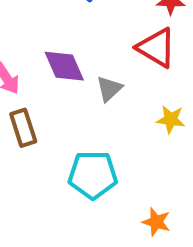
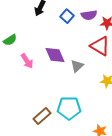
brown rectangle: (23, 128) -> (42, 116), moved, turned 66

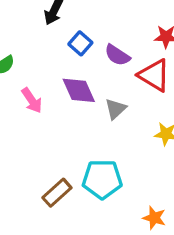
purple semicircle: (89, 15) -> (117, 55), moved, turned 42
blue square: (67, 16) -> (80, 43), moved

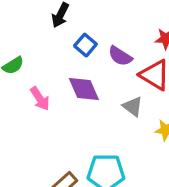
gray triangle: (116, 109) -> (133, 106), moved, turned -40

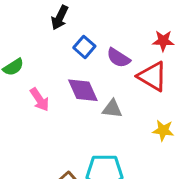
gray triangle: (133, 106) -> (112, 109), moved, turned -30

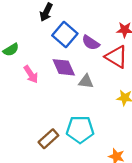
blue square: (84, 47) -> (65, 34), size x1.5

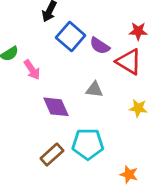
purple diamond: (64, 67) -> (56, 107), moved
pink arrow: (31, 74) -> (32, 70), moved

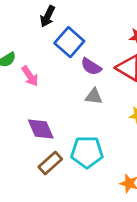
purple semicircle: (100, 46) -> (91, 67), moved
purple diamond: (56, 107) -> (41, 129), moved

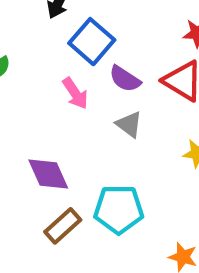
pink arrow: (30, 76) -> (75, 93), moved
gray triangle: (94, 96) -> (129, 124), turned 30

